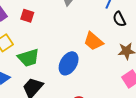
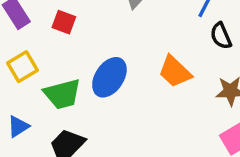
blue ellipse: (69, 63) -> (109, 77), moved

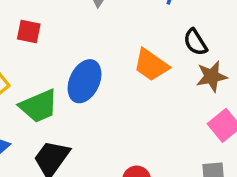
black semicircle: (221, 36) -> (195, 42), moved

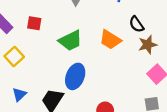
blue ellipse: (84, 81) -> (75, 76), moved
green trapezoid: (39, 106) -> (70, 41), moved

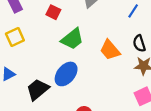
red square: (34, 23) -> (53, 12), moved
green trapezoid: (70, 41) -> (72, 39), turned -30

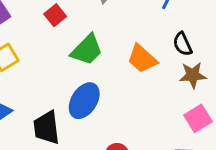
red square: (53, 12) -> (55, 15), turned 32
black trapezoid: (38, 89) -> (47, 128), turned -50

